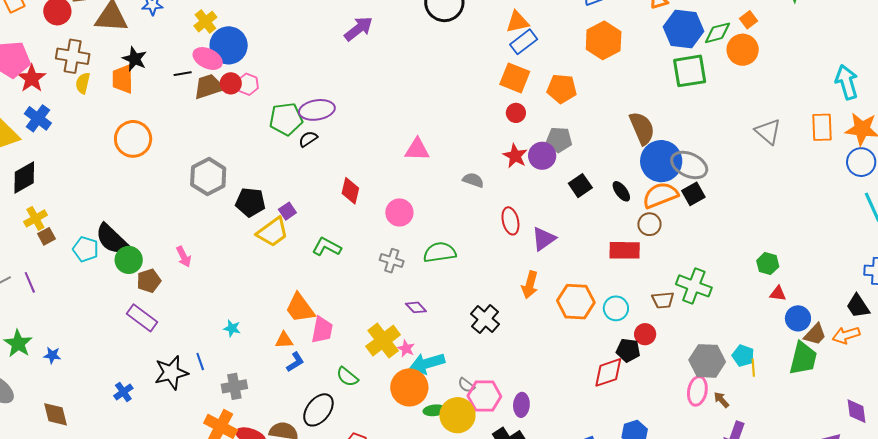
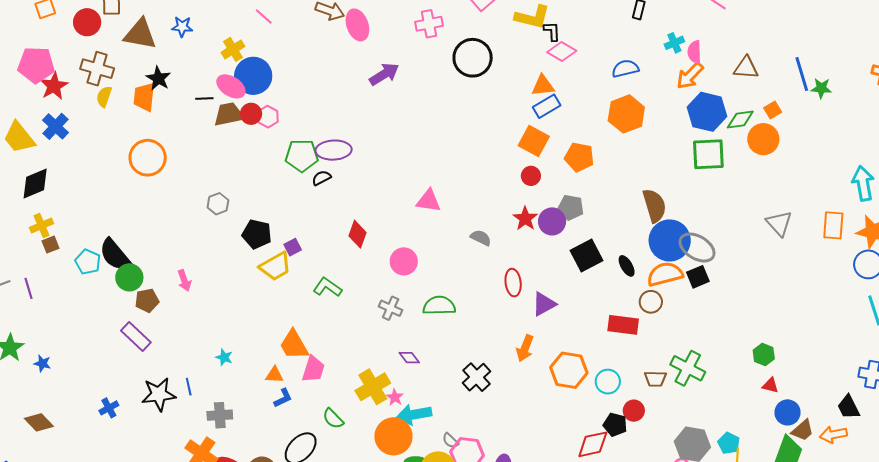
gray hexagon: (208, 176) -> (218, 204), size x0.6
black square: (580, 186) -> (587, 255), size x1.4
brown diamond: (55, 414) -> (39, 422), turned -36

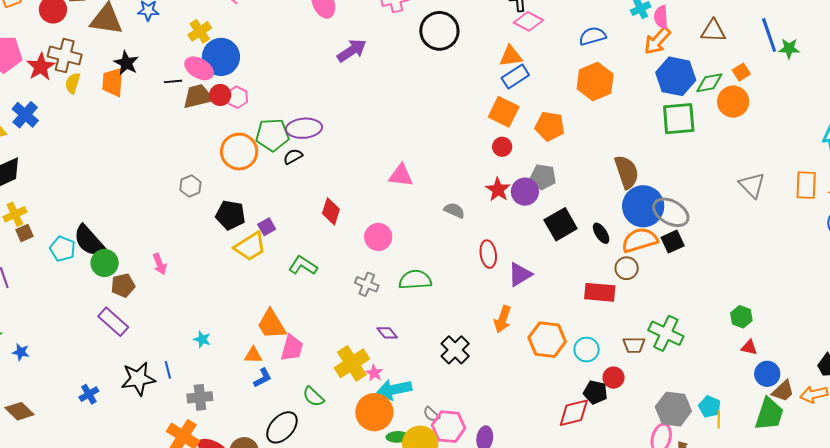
red star: (54, 86) -> (41, 67), moved
orange circle: (148, 158) -> (239, 152), moved

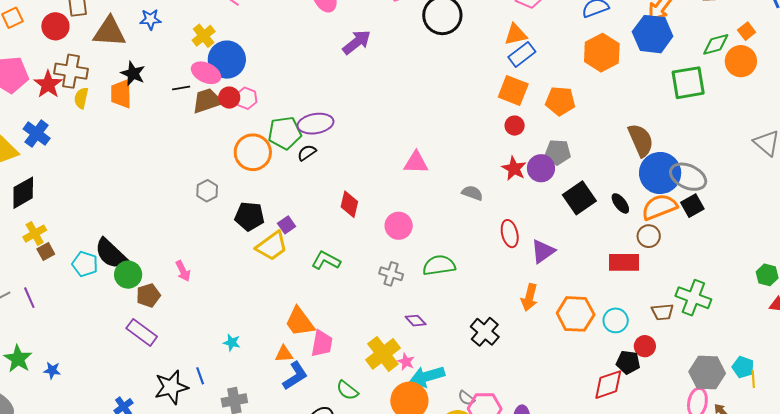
blue hexagon: (676, 76) -> (653, 34), moved
blue L-shape: (263, 378) -> (295, 376), size x1.4

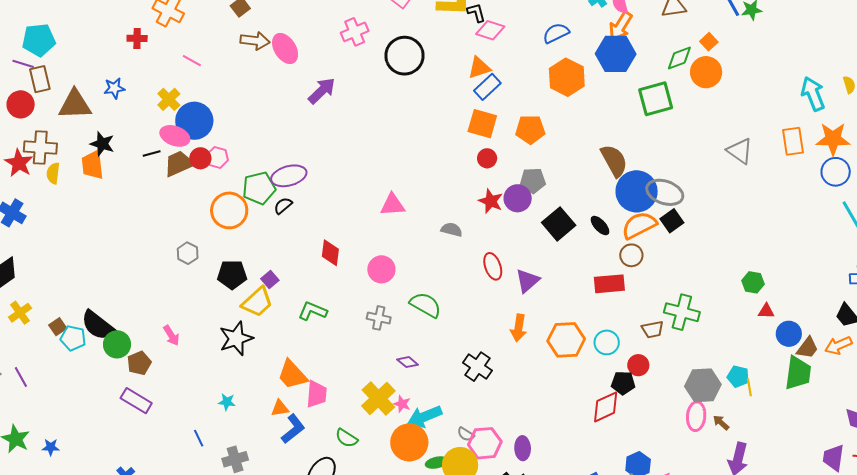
brown square: (46, 251) -> (58, 327), moved
green semicircle: (439, 265) -> (426, 305), turned 44
black star: (171, 387) -> (236, 338), moved

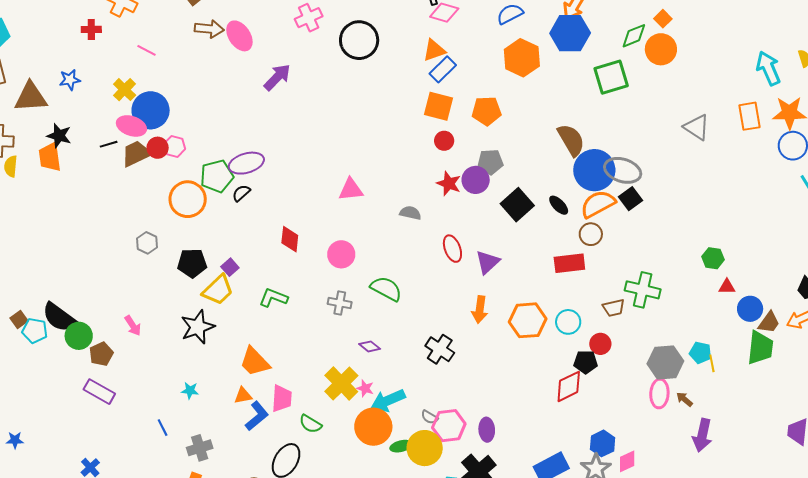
pink trapezoid: (317, 394) -> (282, 398), moved

